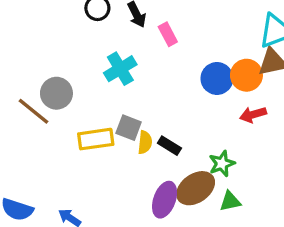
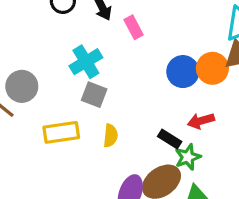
red arrow: (253, 114) -> (201, 121), moved
gray square: (129, 128) -> (94, 95), moved
black rectangle: (169, 146) -> (170, 139), moved

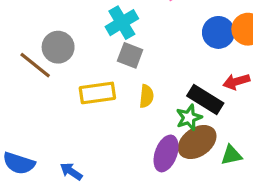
black rectangle: (170, 139) -> (205, 99), size x1.5
green star: (188, 157) -> (189, 117), moved

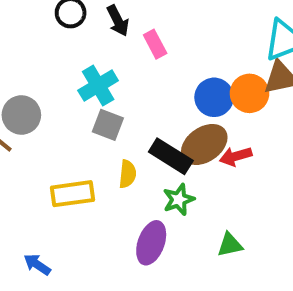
yellow rectangle: (97, 93) -> (73, 194), moved
black rectangle: (205, 99) -> (171, 156), moved
brown ellipse: (197, 142) -> (204, 144), moved

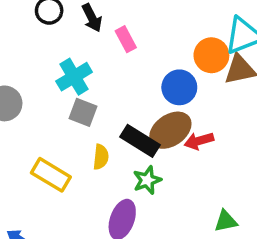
orange circle: (249, 93) -> (211, 55), moved
yellow rectangle: (73, 194) -> (51, 175), turned 39
green triangle: (230, 245) -> (226, 221), moved

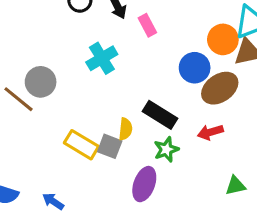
gray square: (83, 112) -> (110, 146), moved
brown ellipse: (170, 130) -> (220, 88), moved
red arrow: (199, 141) -> (210, 132), moved

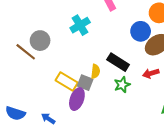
purple ellipse: (144, 184) -> (77, 99), moved

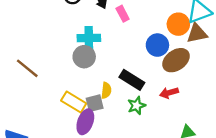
cyan cross: (80, 25) -> (89, 38), turned 30
gray circle: (40, 41) -> (84, 57), moved
gray square: (85, 83) -> (95, 103), turned -35

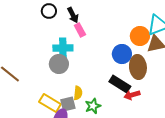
pink rectangle: (123, 14) -> (80, 30), moved
brown ellipse: (176, 60) -> (138, 67), turned -60
black rectangle: (132, 80) -> (120, 84), moved
green star: (136, 106) -> (93, 106), moved

